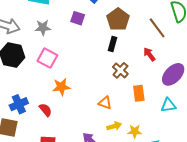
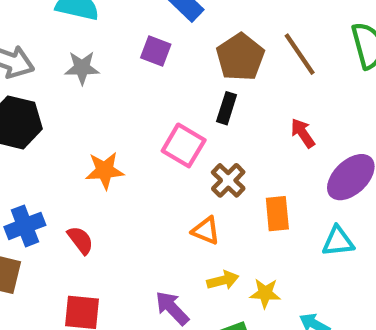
brown line: (157, 28) -> (300, 54), moved
pink square: (47, 58) -> (184, 145), moved
brown cross: (120, 70) -> (228, 180), moved
orange star: (61, 87) -> (105, 170), moved

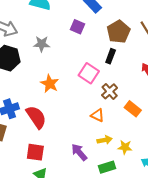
gray star: (82, 68) -> (42, 44), moved
orange star: (105, 170) -> (50, 84), turned 30
orange rectangle: (277, 214) -> (133, 109), turned -49
red semicircle: (80, 240) -> (36, 117), size x1.6

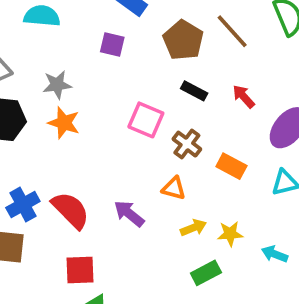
black rectangle: (111, 56) -> (194, 91), moved, turned -72
orange star: (50, 84) -> (64, 123), moved
purple arrow: (79, 152) -> (129, 214), moved

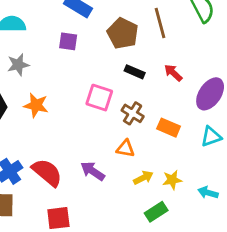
brown line: (232, 31) -> (160, 23), turned 32
gray star: (57, 85) -> (18, 65), moved

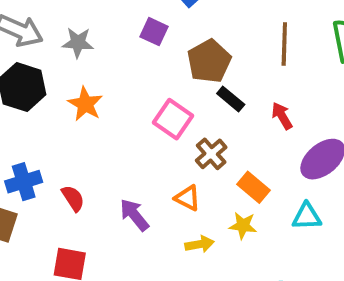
brown pentagon: (123, 33) -> (209, 61), moved
red semicircle: (47, 172) -> (73, 198), size x0.6
yellow star: (172, 180) -> (243, 226), moved

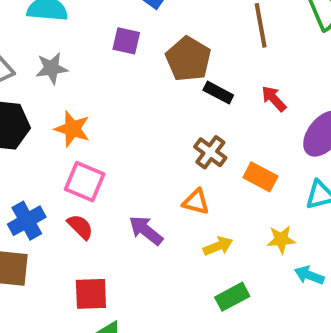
pink square: (173, 119) -> (85, 182), moved
yellow star: (243, 226) -> (281, 240), moved

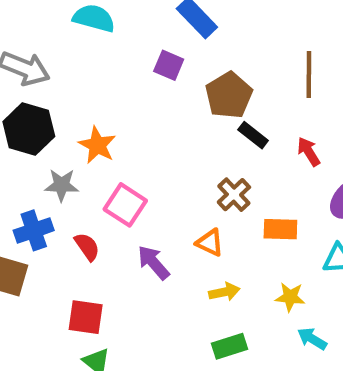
gray star: (52, 68) -> (62, 185), moved
orange rectangle: (260, 177) -> (280, 229), turned -36
pink square: (85, 182) -> (125, 205), moved

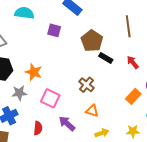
purple square: (169, 65) -> (54, 30), moved
brown cross: (234, 195) -> (86, 85), moved
orange rectangle: (280, 229) -> (133, 96), moved, turned -42
red semicircle: (87, 247) -> (38, 128), moved, turned 48

